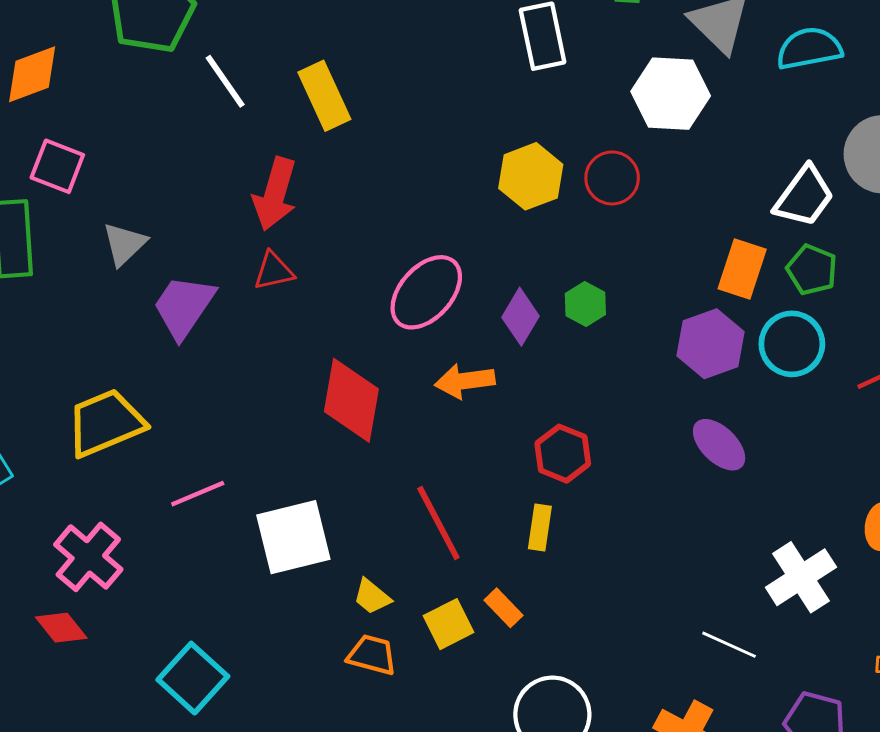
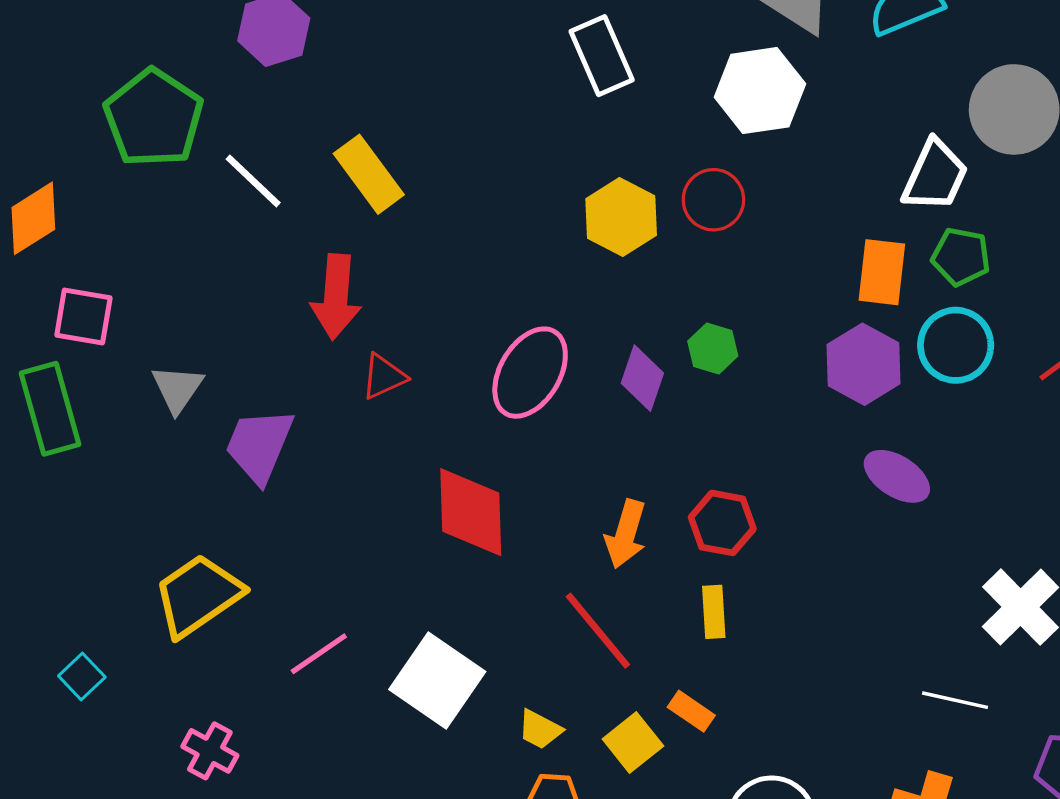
red triangle: (274, 271) -> (384, 377), moved
orange arrow: (465, 381) -> (626, 534), moved, turned -54
white square: (293, 537) -> (437, 680), turned -30
pink cross: (88, 557) -> (210, 751), size x0.7

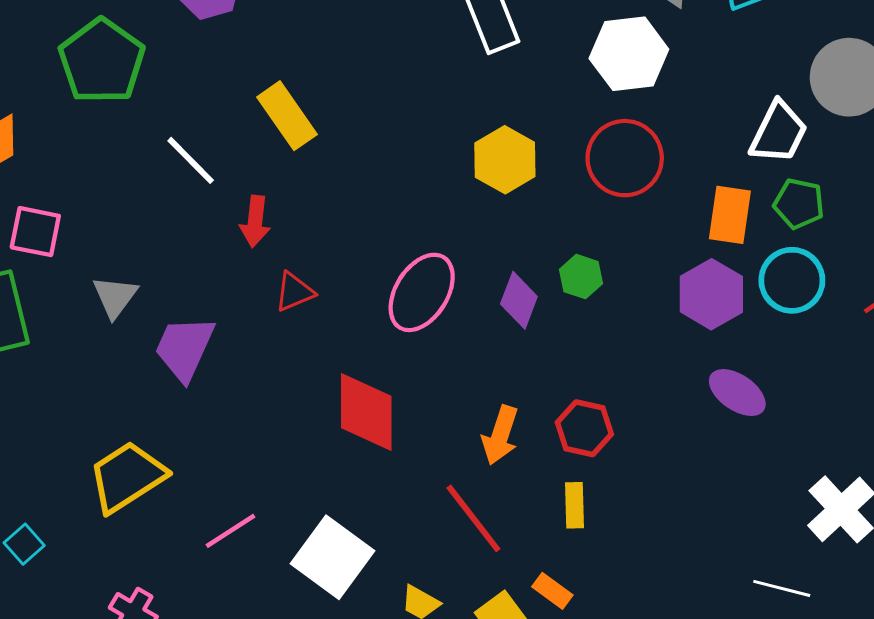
white line: (253, 181) -> (191, 160), moved
red circle: (713, 200) -> (625, 158), moved, size x1.4
red arrow: (336, 297) -> (255, 221), size x0.7

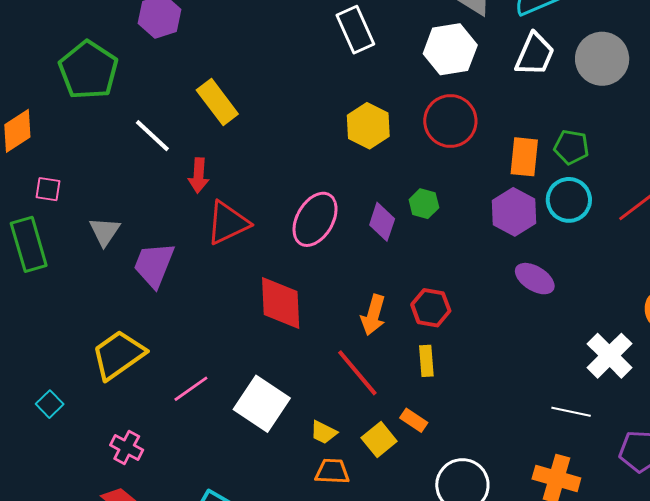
white trapezoid: (779, 132) -> (535, 54), moved
pink square: (35, 232) -> (48, 189), size x0.7
red triangle: (294, 292) -> (228, 223), size x1.6

